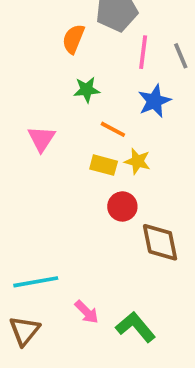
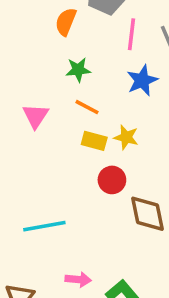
orange line: (113, 129) -> (87, 107), moved
cyan line: (36, 282) -> (44, 226), moved
pink arrow: (87, 312) -> (78, 280), turned -40

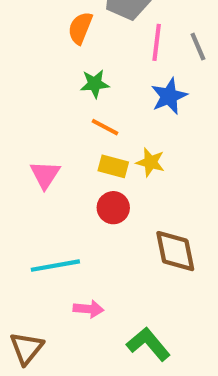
pink triangle: (36, 116) -> (45, 175), moved
red circle: (112, 180) -> (113, 208), moved
pink arrow: (78, 280) -> (88, 309), moved

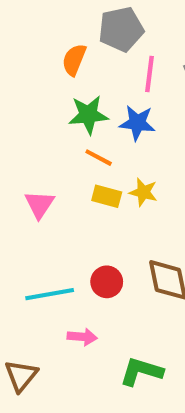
green star: (95, 84) -> (88, 115), size x1.4
blue star: (169, 96) -> (137, 123), moved, turned 30
red circle: (113, 208) -> (107, 282), moved
green L-shape: (148, 344) -> (141, 372), turned -33

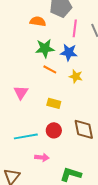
orange semicircle: (74, 60) -> (38, 21), turned 77
yellow star: (143, 192) -> (76, 76), moved
yellow rectangle: (107, 196) -> (54, 103), moved

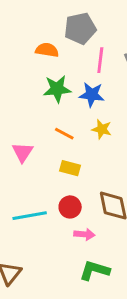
orange line: (50, 69) -> (64, 134), moved
pink arrow: (42, 157) -> (84, 234), moved

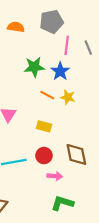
orange semicircle: (47, 50) -> (16, 27), moved
blue star: (92, 95) -> (60, 71), turned 30
orange line: (64, 134) -> (47, 95), moved

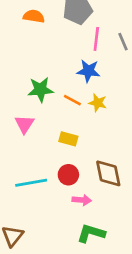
green star: (34, 67) -> (40, 90), moved
blue star: (60, 71) -> (88, 71), turned -30

